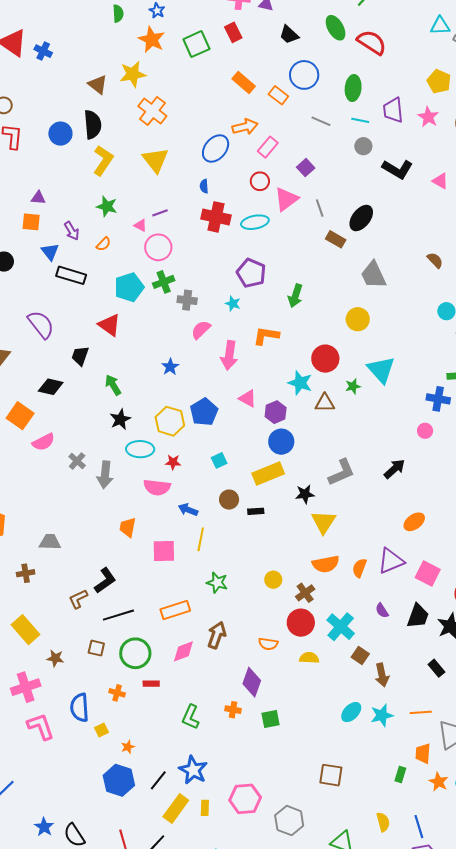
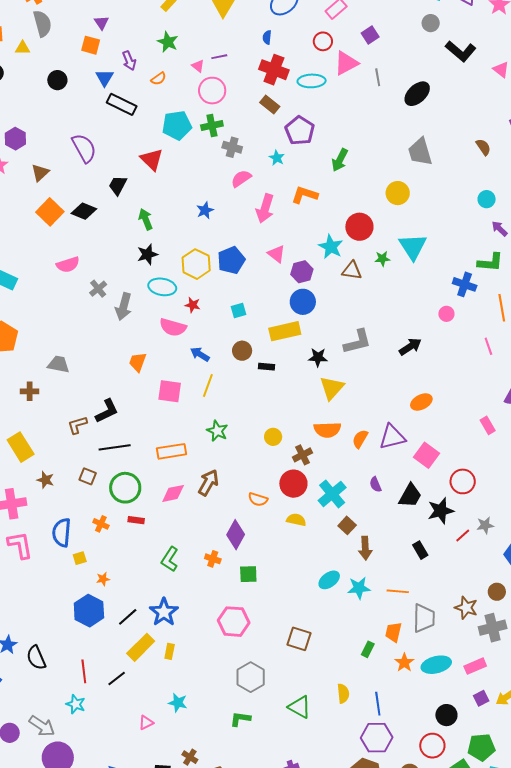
purple triangle: (38, 198) -> (101, 23), turned 42
brown rectangle: (336, 239) -> (270, 105), moved
orange square: (20, 416) -> (50, 212), moved
pink hexagon: (245, 799) -> (234, 622), moved

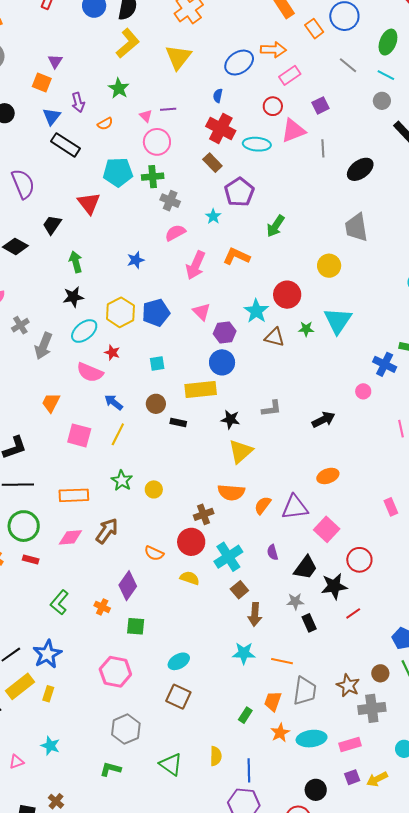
cyan ellipse: (162, 287) -> (84, 331), turned -56
gray L-shape: (357, 342) -> (272, 409), size x0.7
yellow circle: (273, 437) -> (154, 489), moved
gray star: (485, 525) -> (295, 601), moved
cyan ellipse: (329, 580) -> (179, 661), moved

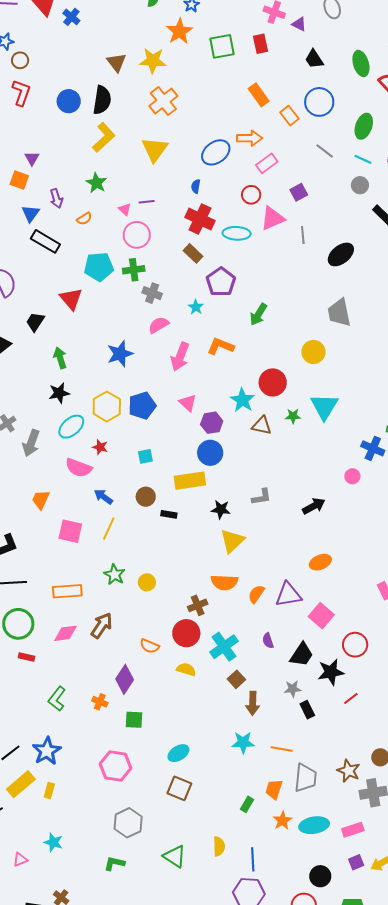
blue star: (136, 260) -> (120, 354), size x1.5

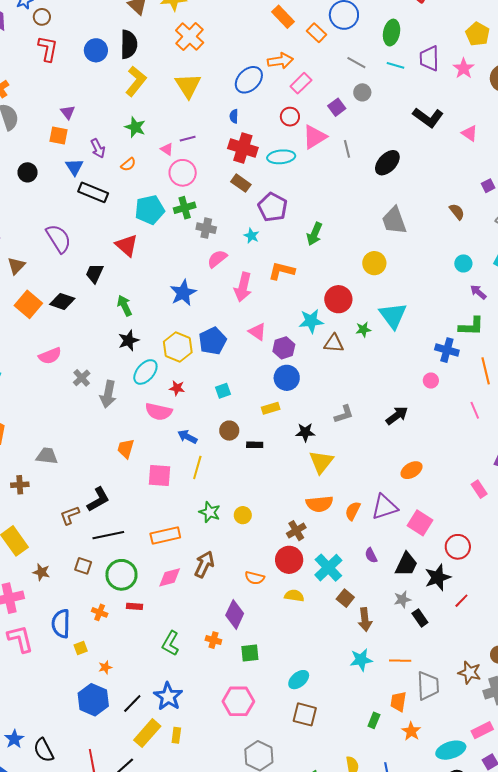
gray circle: (360, 185) -> (362, 92), moved
cyan star: (242, 400) -> (311, 321), turned -30
yellow rectangle: (190, 481) -> (271, 408), size x0.6
cyan ellipse: (314, 825) -> (451, 750), moved

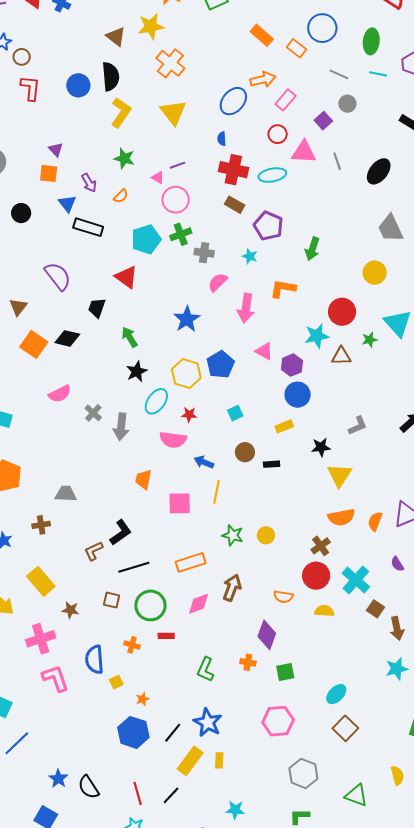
pink triangle: (315, 137) -> (304, 152), turned 40
brown square: (305, 714) -> (345, 728), turned 35

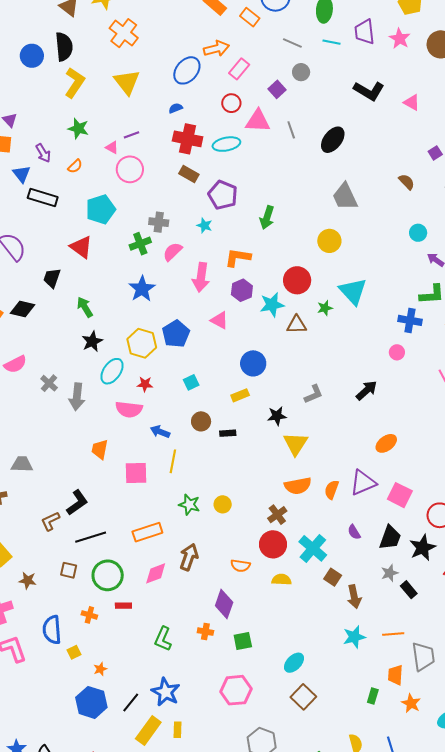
blue semicircle: (222, 139) -> (176, 108), turned 72
green cross: (181, 234) -> (140, 244), moved
purple hexagon: (292, 365) -> (242, 290), moved

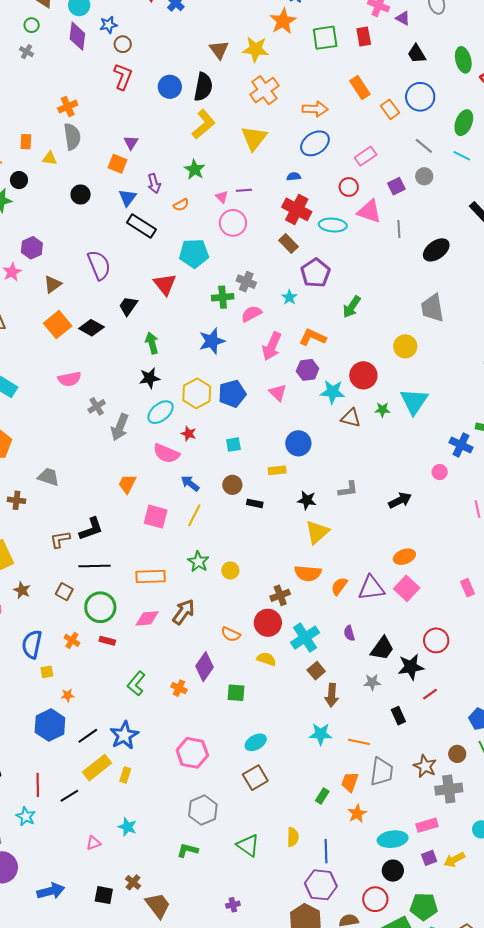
orange arrow: (216, 49) -> (315, 109), moved
pink square: (400, 495) -> (407, 588), moved
black rectangle: (409, 590) -> (398, 716), moved
green square: (243, 641) -> (236, 693), moved

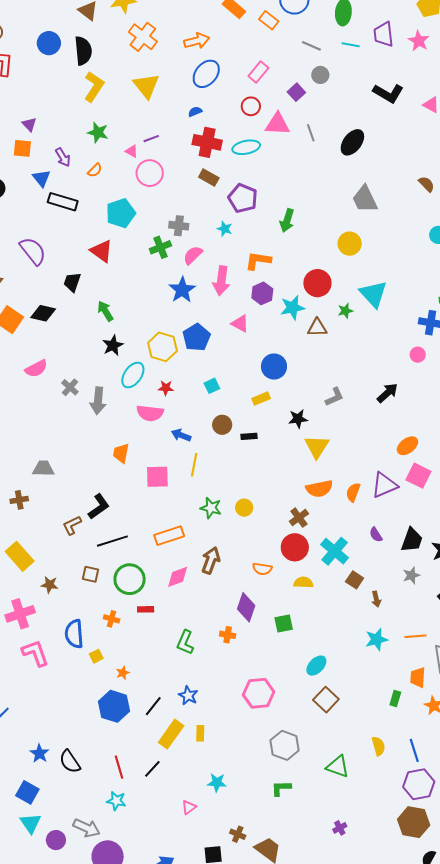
blue circle: (170, 87) -> (49, 43), moved
blue star: (212, 341) -> (182, 290), moved
brown arrow: (332, 695) -> (376, 599), size x0.7
blue star: (124, 735) -> (188, 696), size x0.7

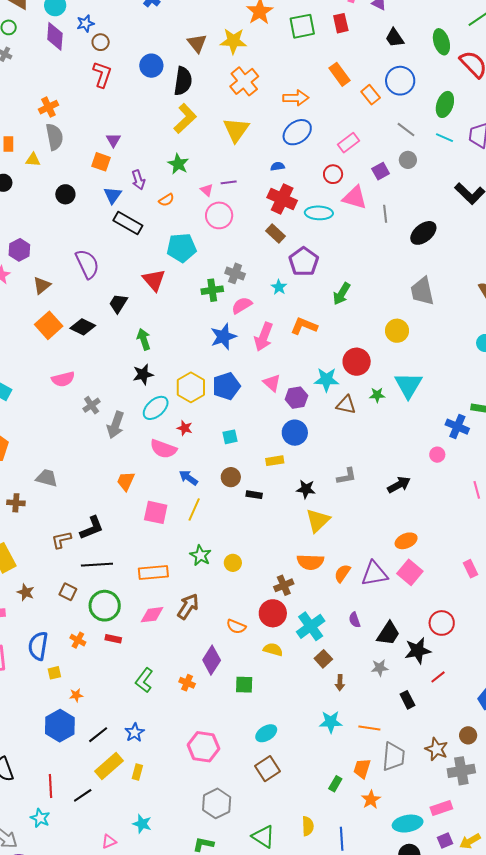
purple hexagon: (262, 293) -> (296, 398), moved

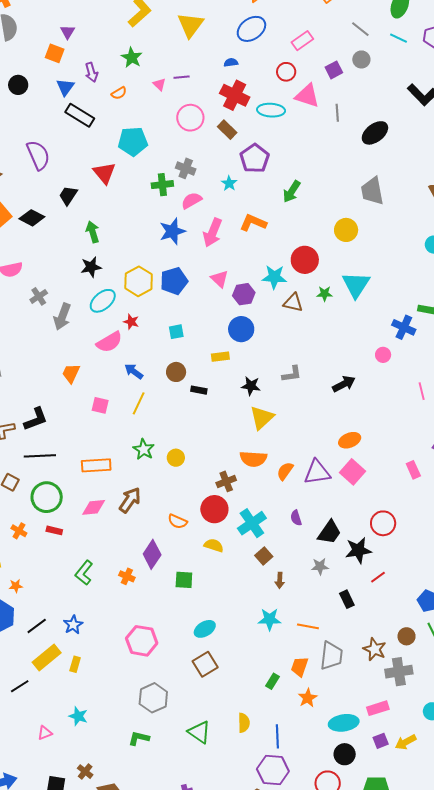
pink circle: (219, 215) -> (190, 118), moved
pink semicircle: (163, 449) -> (109, 342), turned -52
pink square: (156, 512) -> (100, 405), size x0.7

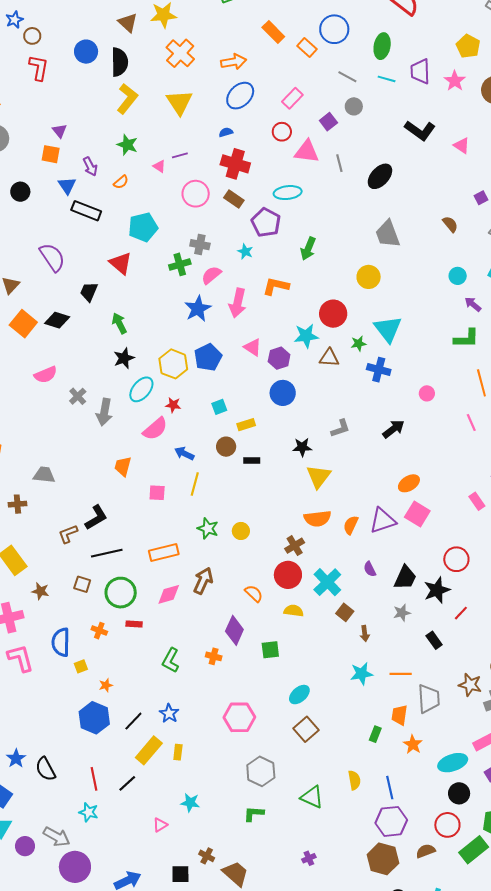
cyan ellipse: (271, 110) -> (288, 193), moved
blue cross: (404, 327) -> (379, 370), moved
yellow rectangle: (220, 357) -> (246, 425), moved
orange semicircle: (178, 521) -> (254, 593), turned -150

